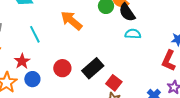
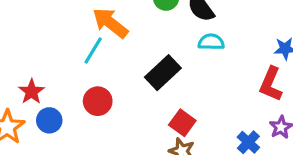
cyan line: (35, 34) -> (93, 50), moved, turned 60
black rectangle: (93, 68) -> (163, 73), moved

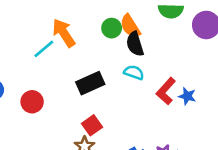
red L-shape: (271, 84) -> (166, 91), moved
red circle: (98, 101) -> (32, 102), moved

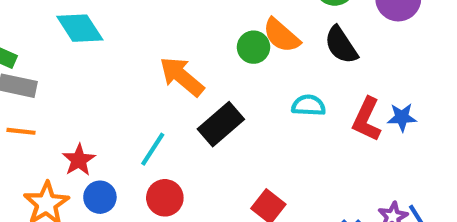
black semicircle: (135, 44) -> (341, 45), moved
cyan line: (44, 49) -> (153, 149), moved
black rectangle: (90, 83) -> (221, 124), moved

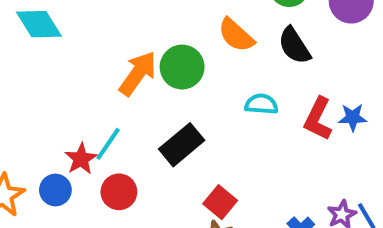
green circle: (254, 47) -> (182, 67), moved, size x1.4
orange arrow: (182, 77) -> (138, 73), turned 84
black rectangle: (221, 124) -> (182, 145), moved
red star: (79, 160) -> (81, 159), moved

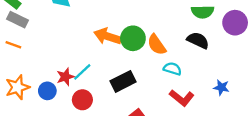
orange semicircle: (236, 35) -> (157, 45), moved
black semicircle: (294, 46) -> (198, 40), turned 135
orange arrow: (138, 73) -> (108, 36), turned -120
red L-shape: (318, 119) -> (182, 98), moved, turned -90

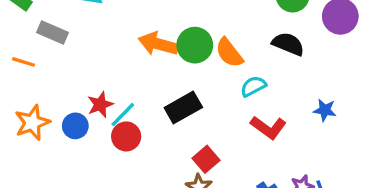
gray rectangle: (17, 20) -> (52, 32), moved
cyan semicircle: (172, 69) -> (253, 86), turned -42
cyan line: (82, 72) -> (123, 115), moved

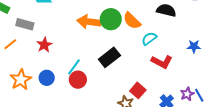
orange line: (24, 62) -> (10, 44), turned -48
red star: (100, 104) -> (44, 45), moved
red square: (206, 159) -> (138, 90), moved

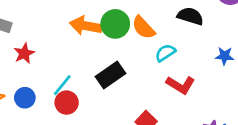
blue star: (194, 46) -> (224, 56), moved

